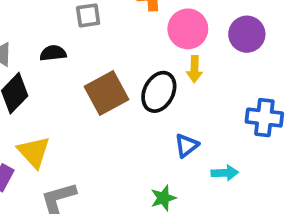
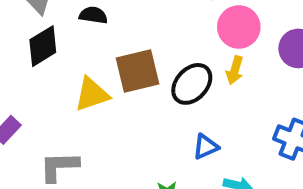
yellow triangle: (34, 152) -> (92, 94), moved, turned 39

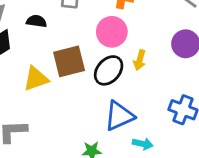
pink circle: (239, 27) -> (112, 32), moved
blue triangle: (206, 147) -> (119, 116), size x1.6

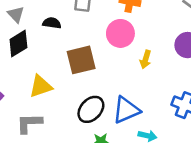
black ellipse: (109, 70) -> (91, 109), moved
yellow triangle: (36, 79) -> (41, 86), moved

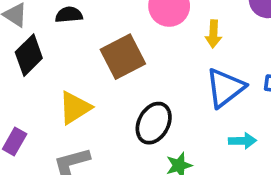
blue triangle: (126, 110) -> (225, 88), moved

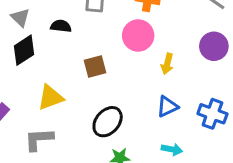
brown square: (123, 57) -> (95, 66), size x0.7
blue triangle: (225, 88) -> (167, 106), size x0.7

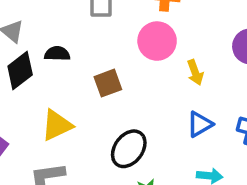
black semicircle: (61, 26) -> (57, 54), moved
yellow arrow: (167, 64) -> (195, 72), turned -30

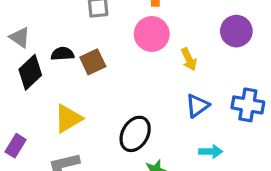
brown square: (108, 83) -> (93, 62), moved

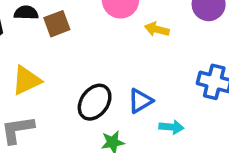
yellow arrow: (189, 59) -> (157, 29), turned 125
blue triangle: (197, 106) -> (140, 101), moved

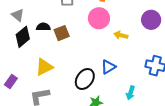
blue triangle: (140, 101) -> (108, 67), moved
cyan arrow: (171, 127) -> (131, 93), turned 104

